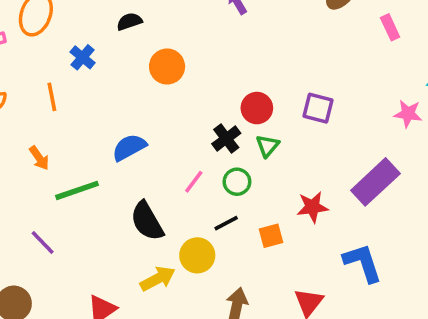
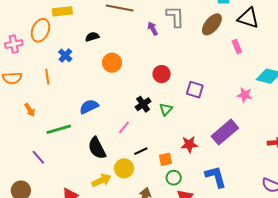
red circle: (257, 108) -> (162, 74), moved
orange arrow: (39, 158) -> (30, 110), moved
green circle: (237, 182) -> (174, 178), moved

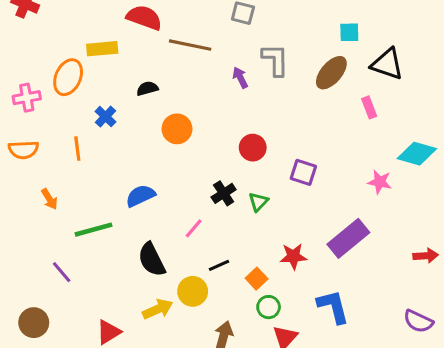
orange square: (166, 159) -> (257, 279), turned -32

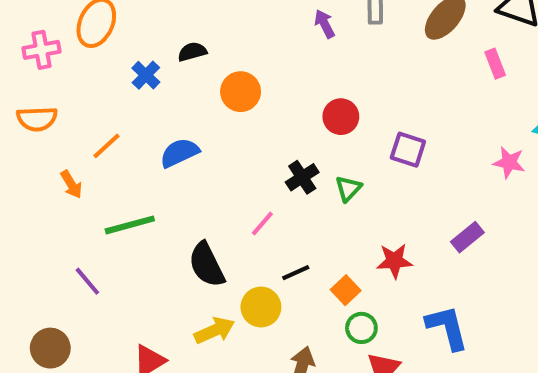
black semicircle: (147, 88) -> (192, 52), moved
orange line: (77, 149) -> (106, 146), moved, turned 55
blue semicircle: (140, 196) -> (179, 153), moved
purple rectangle: (348, 238) -> (467, 237), size x0.6

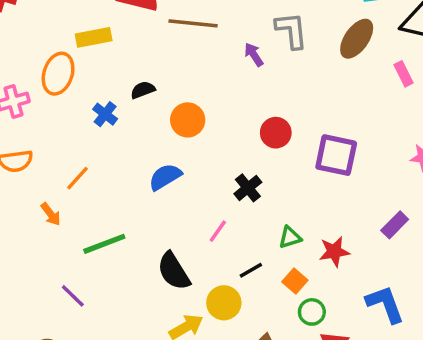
purple square: (408, 150) -> (336, 155), size x1.4
blue semicircle: (179, 153) -> (165, 177), moved
green triangle: (348, 188) -> (290, 237), moved, turned 35

